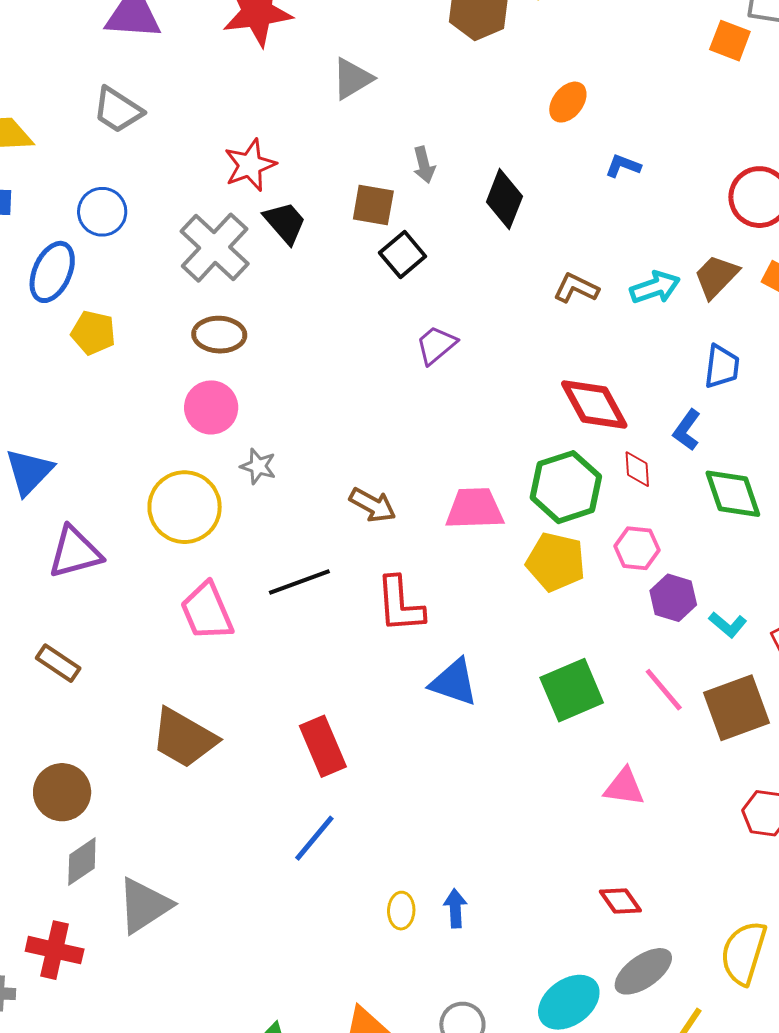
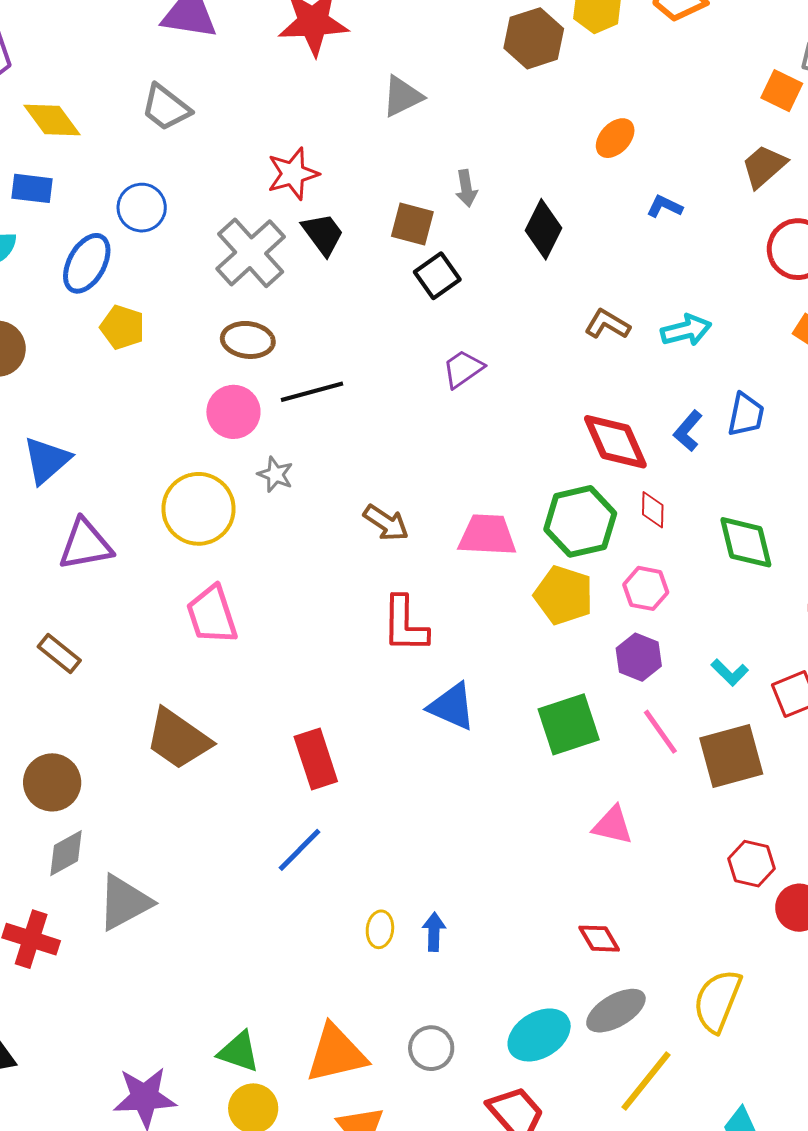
brown trapezoid: (716, 276) -> (764, 166), moved
blue L-shape: (687, 430) -> (688, 431), moved
black line: (299, 582) -> (312, 392), moved
purple hexagon: (673, 598) -> (639, 657), moved

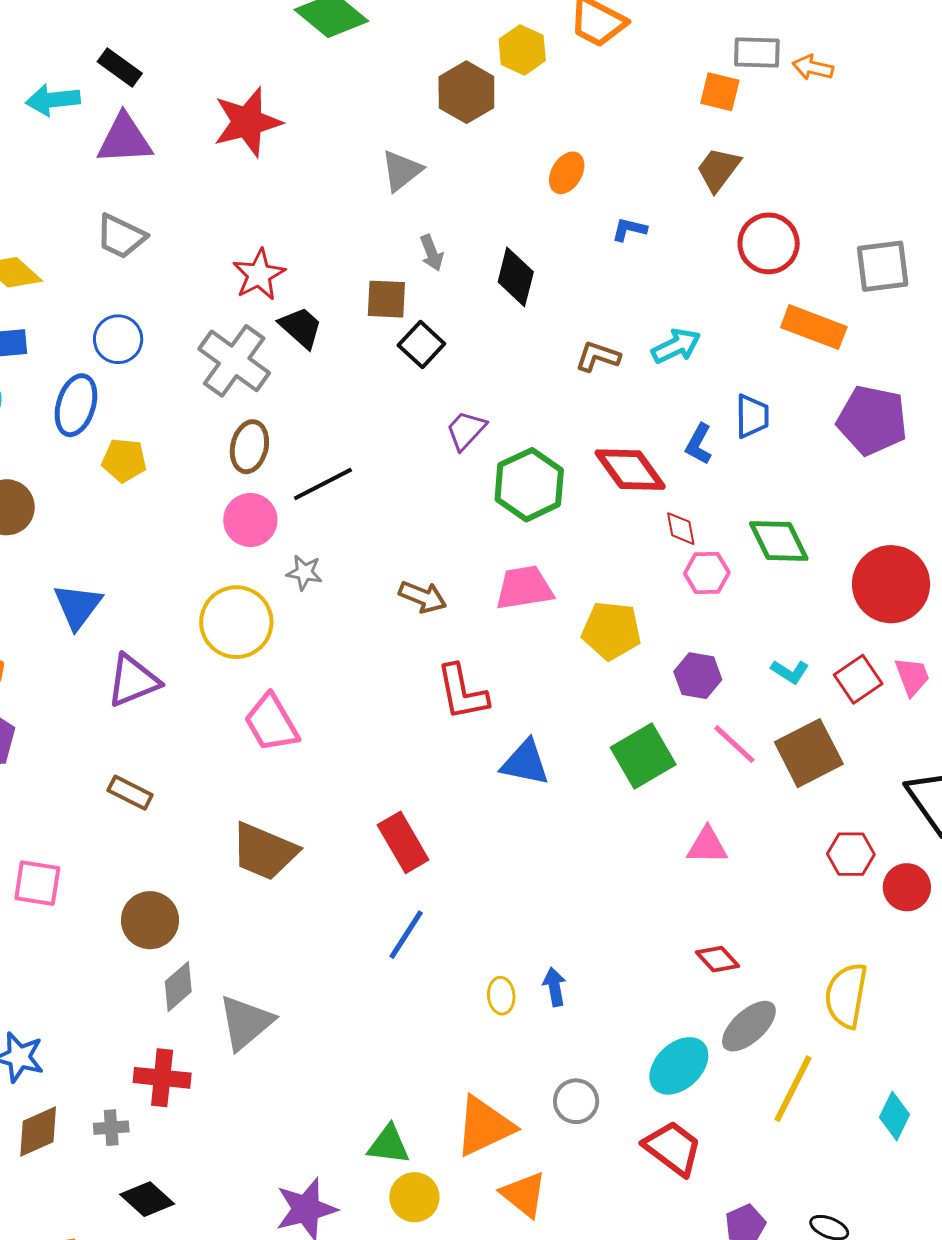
gray triangle: (402, 96) -> (402, 171), moved
brown ellipse: (248, 340) -> (249, 447), turned -72
green hexagon: (580, 521) -> (529, 485), moved
pink hexagon: (646, 588) -> (707, 573), moved

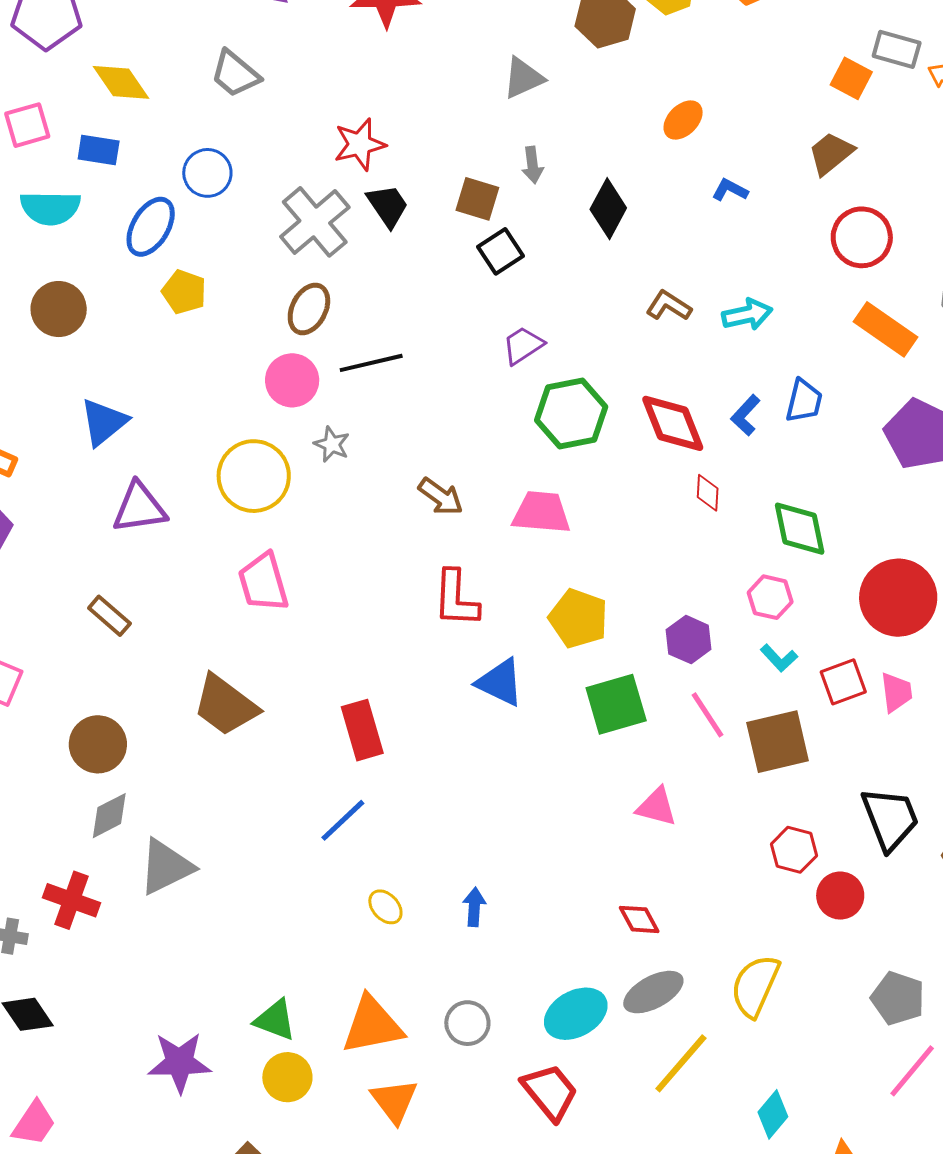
pink hexagon: (707, 573) -> (770, 597), moved
yellow pentagon: (611, 631) -> (578, 618), moved
yellow ellipse: (501, 996) -> (385, 907), moved, turned -51

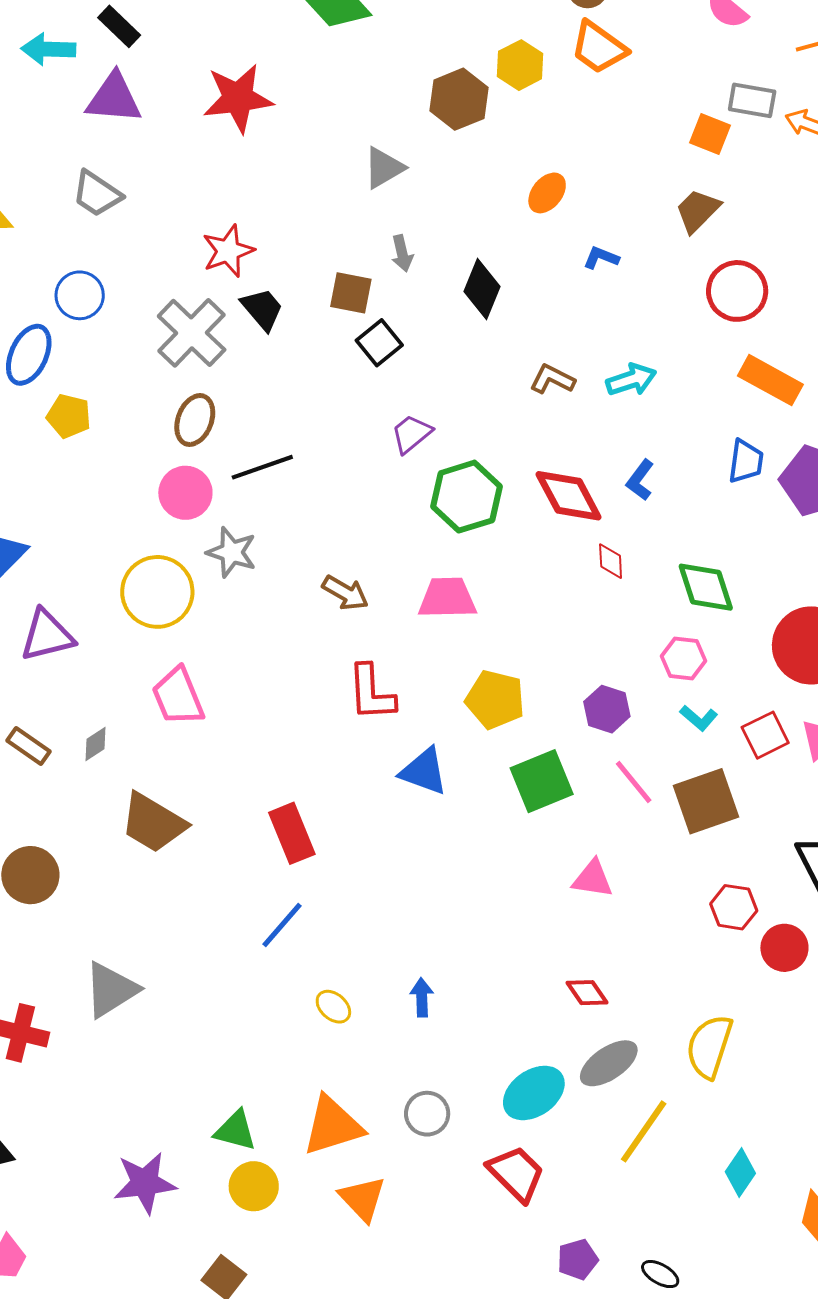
blue trapezoid: (804, 401) -> (746, 461), moved
gray star: (332, 444) -> (232, 552), size x1.4
gray diamond: (109, 816) -> (96, 744), moved, size x0.7

